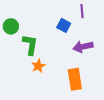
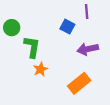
orange rectangle: (75, 79) -> (79, 83), turned 60

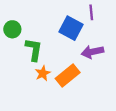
blue square: (67, 27) -> (71, 28), size x1.5
orange rectangle: (79, 83) -> (68, 76), moved

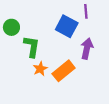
purple arrow: (92, 52) -> (87, 49), turned 114

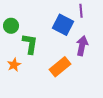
orange star: (40, 69) -> (14, 65), moved

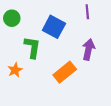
blue square: (63, 25) -> (54, 27), moved
green circle: (11, 26) -> (12, 18), moved

